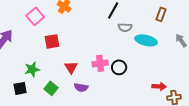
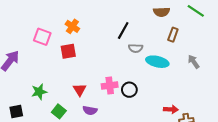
pink square: (35, 16) -> (42, 37), turned -30
red square: (52, 41) -> (68, 51), moved
black square: (20, 88) -> (16, 111), moved

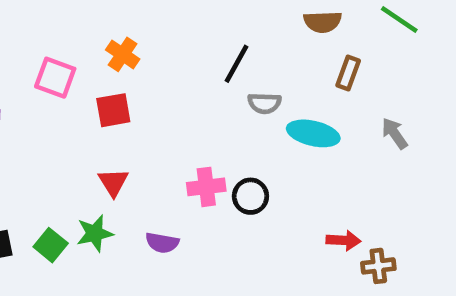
red triangle: (80, 90) -> (113, 182), moved
green star: (39, 92) -> (95, 233), moved
green square: (59, 111) -> (51, 245), moved

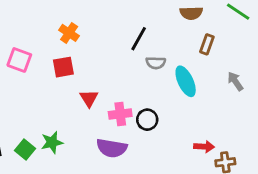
pink square: (55, 78) -> (19, 60), moved
cyan ellipse: (313, 133) -> (186, 81), turned 52
red triangle: (113, 182) -> (89, 98), moved
purple semicircle: (162, 243) -> (112, 148), moved, size x1.5

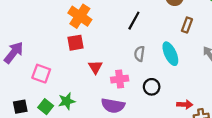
orange cross: (69, 33) -> (80, 16), size x1.5
pink square: (19, 60) -> (41, 74), moved
gray semicircle: (156, 63) -> (139, 54), moved, turned 96
black circle: (147, 120) -> (152, 87), moved

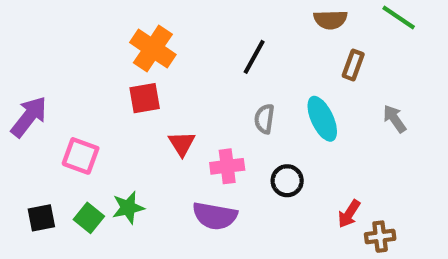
red arrow: (185, 104) -> (349, 214), turned 120

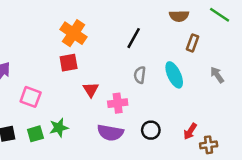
black circle: (287, 181) -> (151, 130), moved
green square: (89, 218) -> (35, 134), turned 35

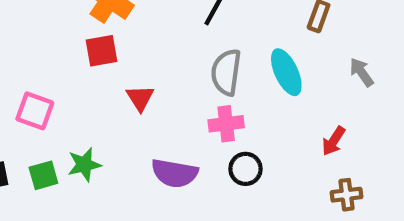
gray semicircle: (140, 75) -> (226, 72), size x1.5
pink cross: (118, 103) -> (226, 124), moved
red arrow: (190, 131) -> (334, 141), moved

